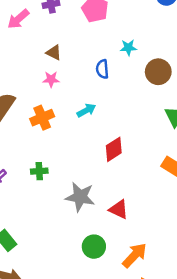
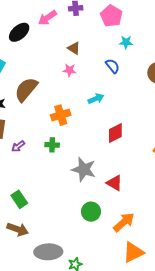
cyan star: (128, 48) -> (126, 42), moved
blue semicircle: (102, 69) -> (113, 66), turned 140
orange cross: (42, 118) -> (61, 115), moved

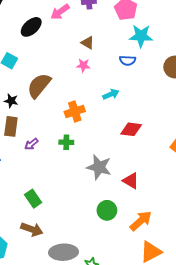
cyan star: (126, 42) -> (141, 36), size x1.6
blue semicircle: (113, 66) -> (128, 60), turned 133
red diamond: (115, 133) -> (131, 129), turned 35

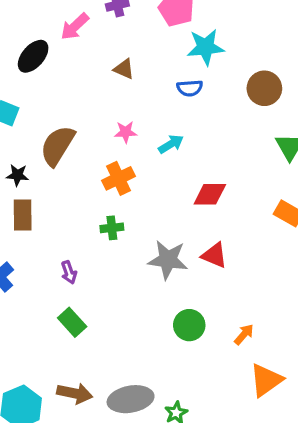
pink star: (83, 65) -> (126, 132), moved
purple arrow: (31, 144) -> (69, 272), moved, turned -64
red triangle: (131, 181) -> (214, 255), moved
orange arrow: (141, 221) -> (244, 334), size x0.6
brown arrow: (32, 229) -> (75, 393), moved

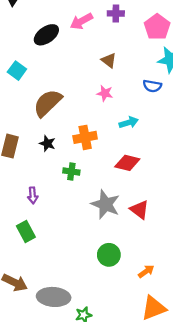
pink star: (126, 132) -> (105, 93), moved
black star: (17, 175) -> (47, 143), moved
red diamond: (210, 194) -> (127, 163), moved

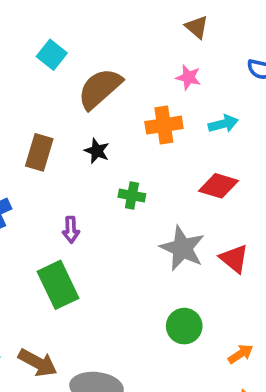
cyan square: (17, 71) -> (52, 55), moved
orange cross: (85, 137) -> (164, 125), moved
green rectangle: (26, 232) -> (58, 285), size x1.4

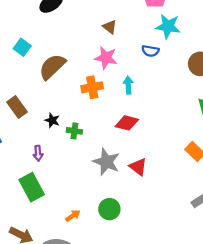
pink star: (188, 77) -> (106, 58), size x1.5
cyan arrow: (223, 124) -> (128, 85), turned -77
black star: (97, 151) -> (52, 120), moved
brown rectangle: (39, 152) -> (17, 107), turned -50
orange arrow: (241, 354) -> (73, 216), moved

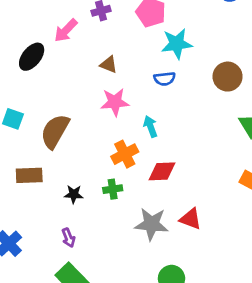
orange cross: (92, 87) -> (125, 154), moved
brown rectangle: (17, 107) -> (29, 175), moved, turned -40
green cross: (74, 131) -> (113, 189), moved

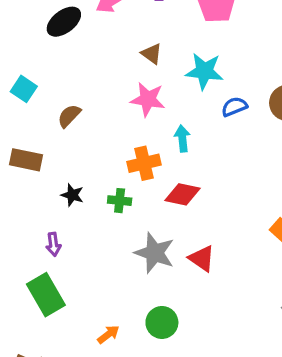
cyan star: (177, 44) -> (204, 71), moved
blue semicircle: (165, 79) -> (234, 107), moved, turned 150
brown semicircle: (55, 131) -> (69, 116), size x0.6

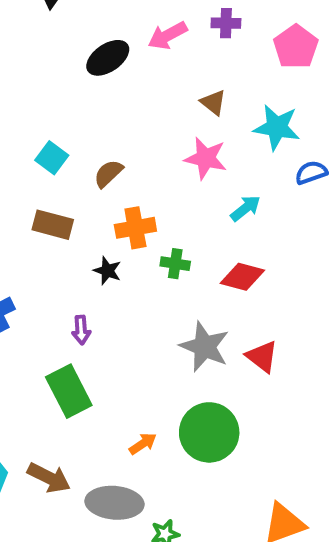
cyan square: (24, 89) -> (52, 158), moved
cyan arrow: (182, 138) -> (246, 208), turned 55
orange cross: (144, 163) -> (135, 228), moved
green cross: (120, 201) -> (175, 264), moved
green circle: (162, 322) -> (209, 432), size x1.5

